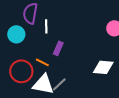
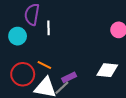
purple rectangle: (58, 48) -> (69, 77), moved, turned 40

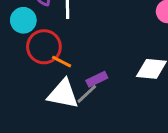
red circle: (23, 74) -> (44, 47), moved

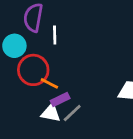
purple rectangle: (97, 79) -> (60, 100), moved
white triangle: (63, 94) -> (51, 113), size x0.7

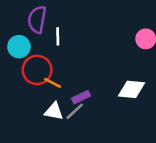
purple rectangle: (60, 100) -> (81, 97), moved

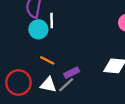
cyan circle: (19, 47) -> (38, 29), moved
red circle: (37, 70) -> (18, 83), moved

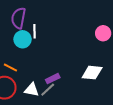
orange line: (47, 60) -> (10, 68), moved

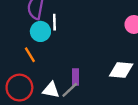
orange line: (10, 68) -> (30, 55), moved, turned 32
purple rectangle: (53, 79) -> (75, 77), turned -64

